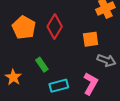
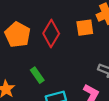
orange square: (91, 39) -> (85, 28), moved

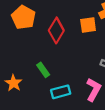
orange pentagon: (18, 35) -> (23, 17), moved

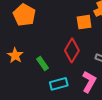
red diamond: (56, 30) -> (72, 50), moved
orange star: (14, 83) -> (15, 55), moved

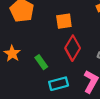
orange square: (84, 22) -> (64, 21), moved

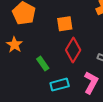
orange star: (12, 53) -> (14, 45), moved

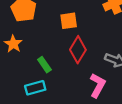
cyan rectangle: (60, 85) -> (35, 88), moved

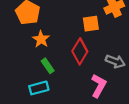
orange square: (69, 21) -> (91, 24), moved
orange star: (13, 44) -> (41, 39), moved

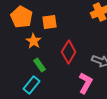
orange square: (91, 24) -> (50, 22), moved
cyan rectangle: (39, 88) -> (32, 85), turned -36

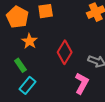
orange square: (50, 22) -> (46, 11), moved
green rectangle: (40, 65) -> (20, 65), moved

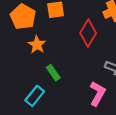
red diamond: (65, 52) -> (88, 33), moved
green rectangle: (20, 65) -> (53, 73), moved

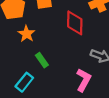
red diamond: (88, 33) -> (75, 23), turned -30

